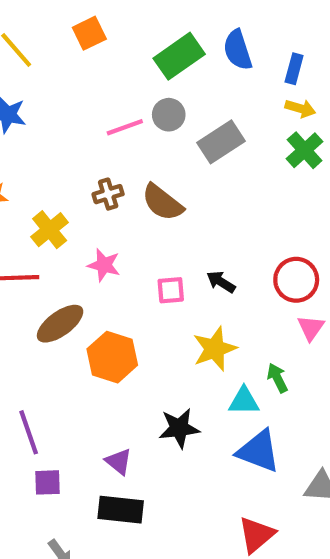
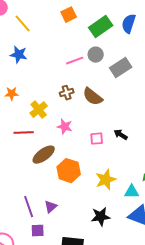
orange square: (89, 33) -> (69, 15), moved
blue semicircle: (238, 50) -> (129, 24), turned 36
yellow star: (215, 349) -> (106, 180), moved
black star: (179, 428) -> (101, 217), moved
purple triangle: (119, 462) -> (51, 207), moved, turned 40

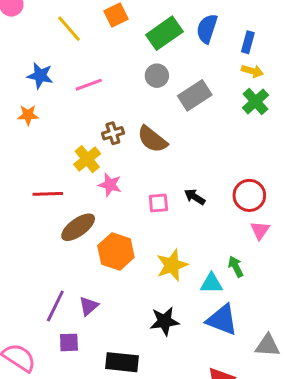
yellow line: (23, 24) -> (69, 29), moved
pink line: (75, 61) -> (89, 85), moved
orange star: (12, 94) -> (28, 115), moved
yellow cross: (39, 110) -> (87, 159), moved
purple line: (29, 207) -> (55, 306), turned 45

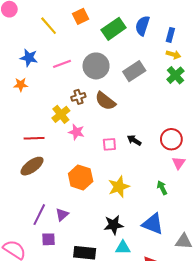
gray circle: (157, 76) -> (96, 66), moved, size x1.6
brown ellipse: (78, 227) -> (32, 166), moved
cyan triangle: (211, 283) -> (123, 248), moved

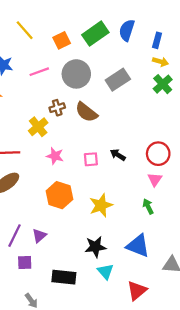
orange square: (81, 16) -> (62, 40), moved
pink star: (76, 132) -> (55, 156), moved
pink triangle: (179, 163) -> (155, 179), moved
cyan triangle: (123, 248) -> (105, 272), turned 49

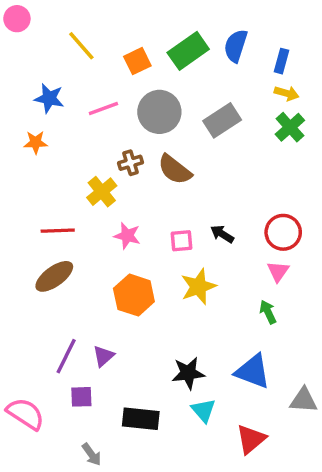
yellow star: (101, 205) -> (198, 287), moved

